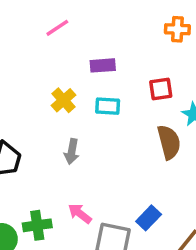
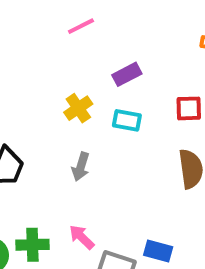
purple rectangle: (103, 65) -> (127, 74), turned -30
blue rectangle: (149, 218) -> (158, 251), turned 55

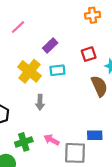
yellow cross: (78, 108) -> (29, 71), size x1.5
green cross: (32, 245) -> (24, 142), moved

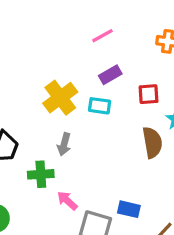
pink line: (18, 27) -> (102, 36), moved
purple rectangle: (50, 46) -> (110, 75), moved
green cross: (24, 142) -> (41, 174), moved

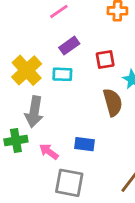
gray arrow: (64, 144) -> (34, 112), size x1.5
pink arrow: (67, 201) -> (49, 152), moved
blue rectangle: (129, 209) -> (85, 144), moved

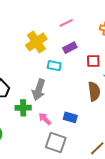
yellow cross: (27, 70) -> (36, 42), moved
cyan rectangle: (62, 74) -> (54, 66), moved

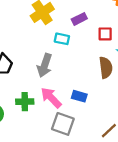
green cross: (23, 108) -> (25, 102), moved
pink arrow: (45, 119) -> (51, 98), size x1.5

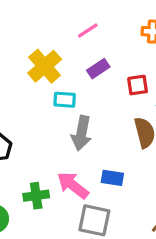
cyan rectangle: (62, 39) -> (65, 100), moved
gray arrow: (45, 65) -> (81, 133), moved

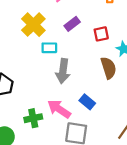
blue rectangle: (112, 178) -> (87, 102), turned 35

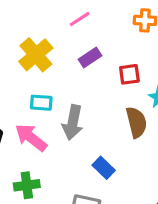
cyan rectangle: (49, 48) -> (41, 103), moved
pink arrow: (59, 109) -> (31, 138), moved

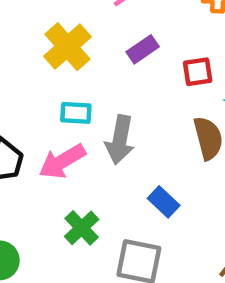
pink arrow: (31, 138) -> (62, 161), turned -68
green cross: (27, 185) -> (82, 228), moved, turned -35

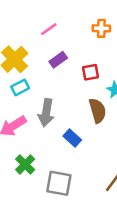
cyan rectangle: (76, 113) -> (20, 87), moved, turned -30
blue rectangle: (164, 202) -> (72, 138), moved

